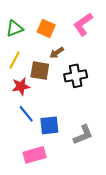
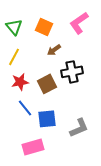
green triangle: (15, 28) -> (14, 27), turned -48
brown square: (40, 71) -> (47, 84), moved, turned -36

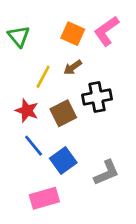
orange square: (44, 27) -> (73, 34), moved
yellow line: (14, 57) -> (43, 77), moved
red star: (20, 82) -> (27, 111), turned 30
blue square: (47, 119) -> (63, 160), turned -30

